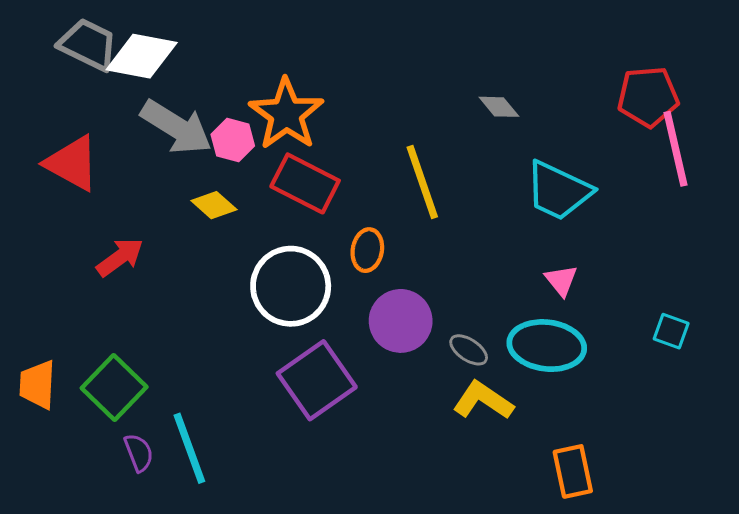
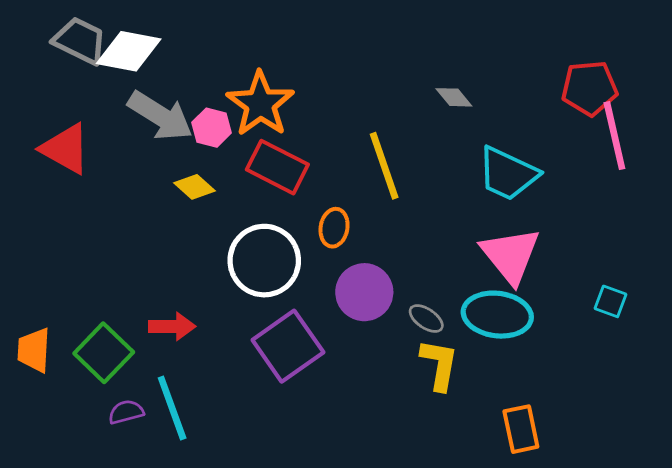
red arrow: (120, 257) -> (172, 326), moved, turned 36
pink triangle: (561, 280) -> (510, 255), size x2.0
yellow L-shape: (483, 401) -> (439, 365), turned 66
purple semicircle: (139, 453) -> (126, 412), turned -84

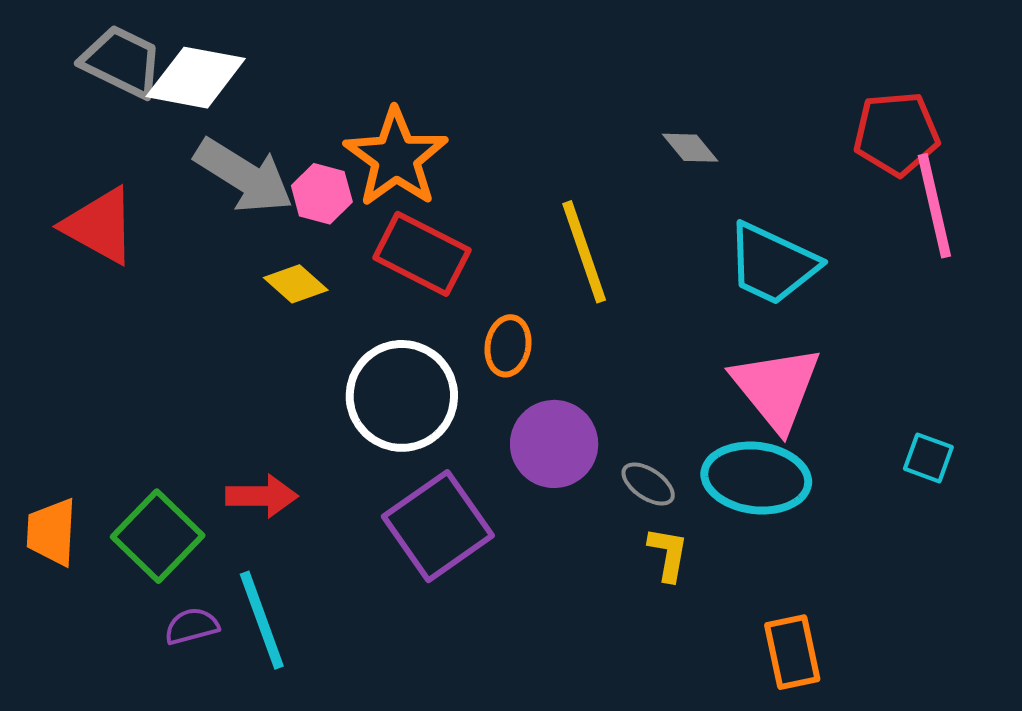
yellow L-shape: (439, 365) -> (668, 554), size x0.7

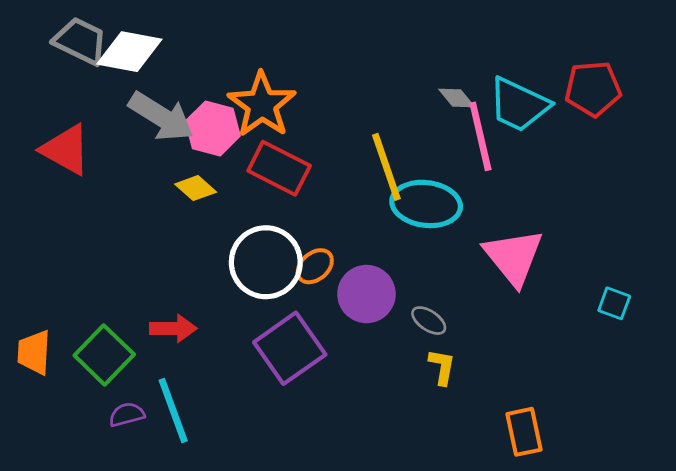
pink hexagon: (322, 194) -> (213, 128), size x1.4
pink line: (934, 206) -> (480, 136), moved
cyan trapezoid: (772, 264) -> (519, 105), moved
orange ellipse: (508, 346) -> (315, 266), moved, turned 39
cyan ellipse: (756, 478) -> (426, 204), moved

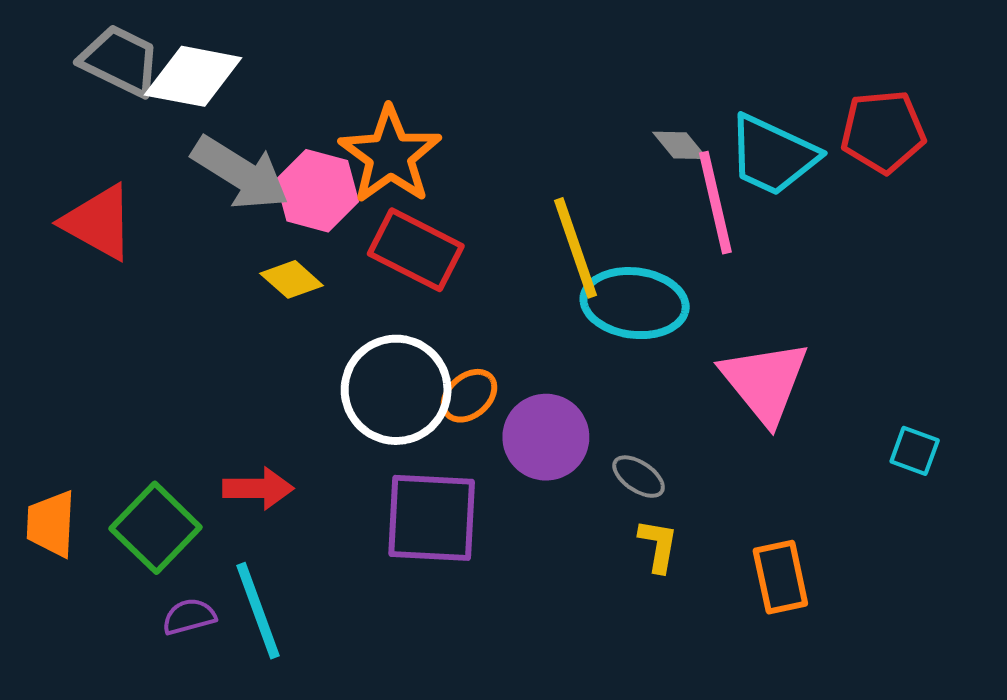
purple square: (290, 348) -> (432, 518), turned 38
orange rectangle: (524, 432) -> (780, 577), moved

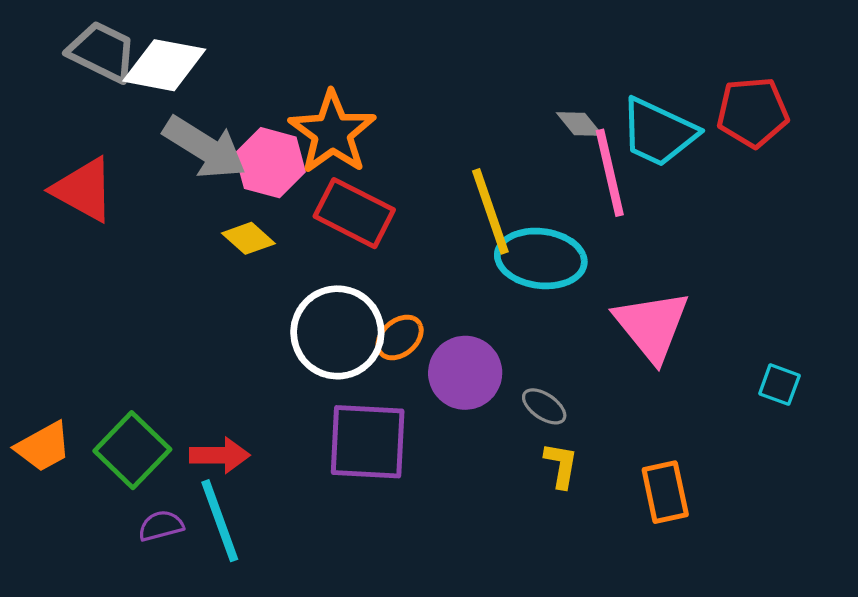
red arrow: (258, 488) -> (220, 455), moved
orange trapezoid: (51, 524) -> (43, 447), turned -122

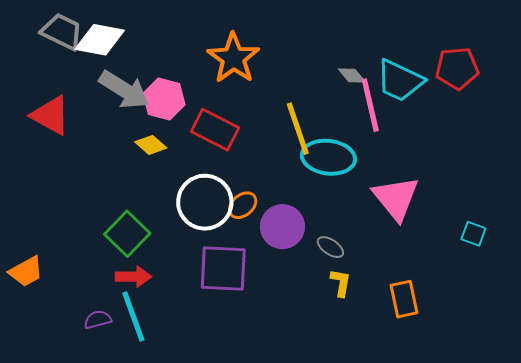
orange star: (332, 132) -> (233, 58), moved
green square: (132, 450) -> (127, 234), moved

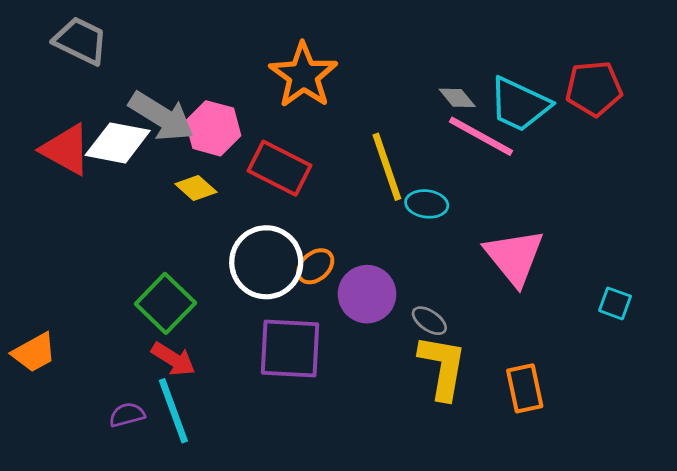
white diamond: (100, 40) -> (118, 143), moved
pink line: (370, 105) -> (481, 136), turned -48
cyan ellipse: (328, 157) -> (427, 204), size x0.6
red arrow: (133, 277) -> (173, 359), turned 32
yellow L-shape: (341, 283) -> (443, 367), size x1.8

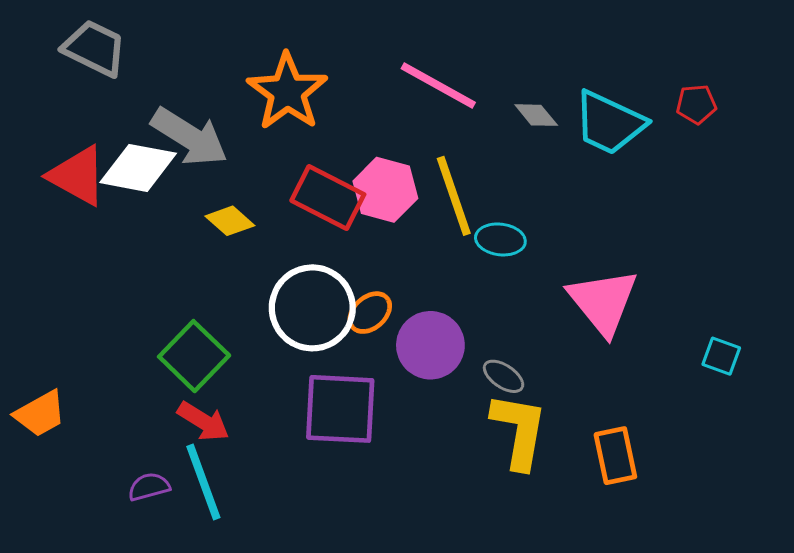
orange star: (303, 75) -> (287, 92), moved
red pentagon: (594, 89) -> (696, 104), size x0.6
pink hexagon: (213, 128) -> (385, 190), moved
pink line: (481, 136) -> (438, 86), moved

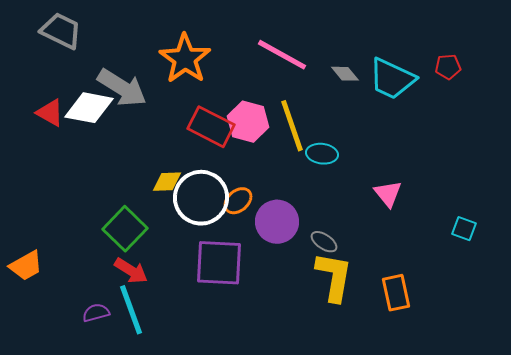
red triangle: (77, 176) -> (50, 113), size x0.7
yellow diamond: (230, 221) -> (167, 182), moved, turned -44
pink triangle: (603, 302) -> (388, 194), size x0.6

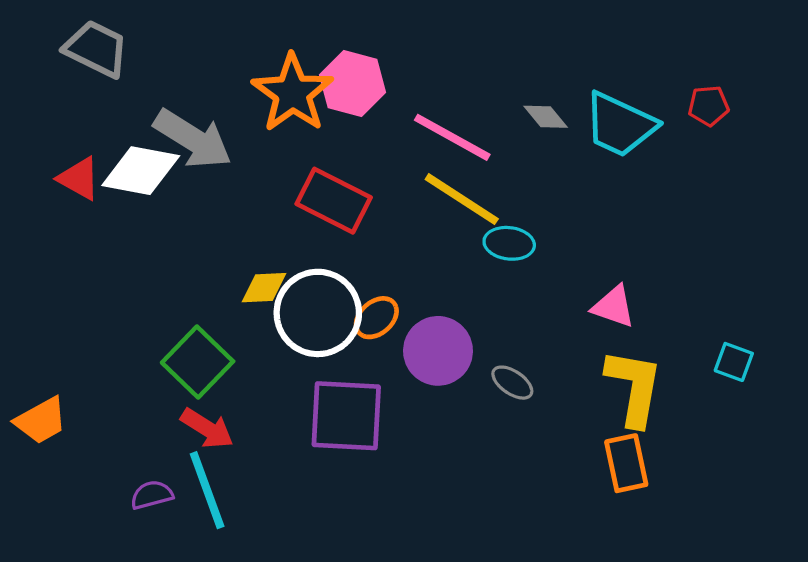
pink line: (282, 55) -> (452, 137), moved
pink hexagon: (248, 122) -> (353, 84), moved
yellow line: (292, 126) -> (462, 199), turned -38
pink triangle: (388, 194) -> (614, 307), turned -32
yellow L-shape: (334, 277) -> (634, 387), moved

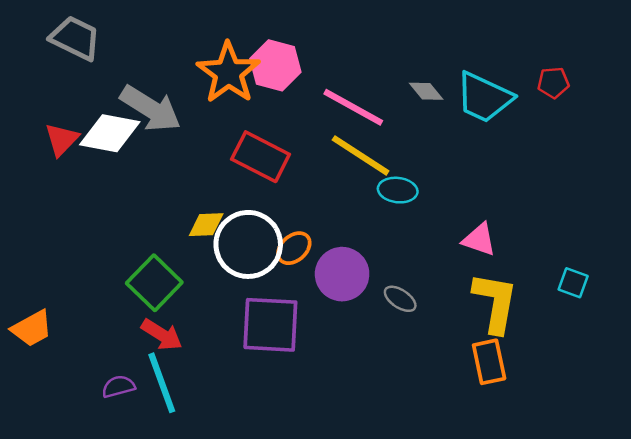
red triangle: (79, 178) -> (62, 139), turned 45

